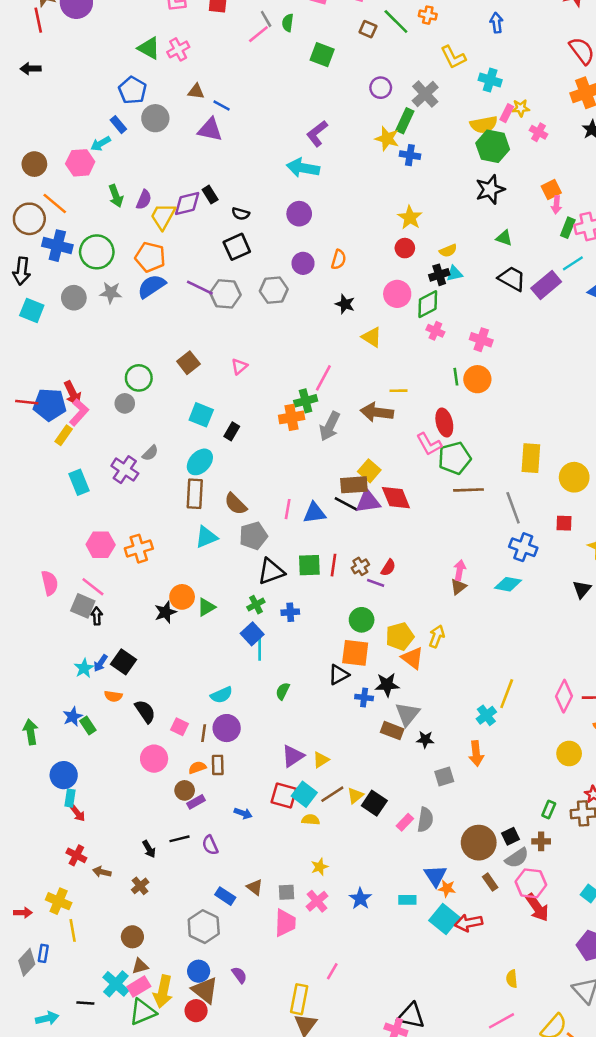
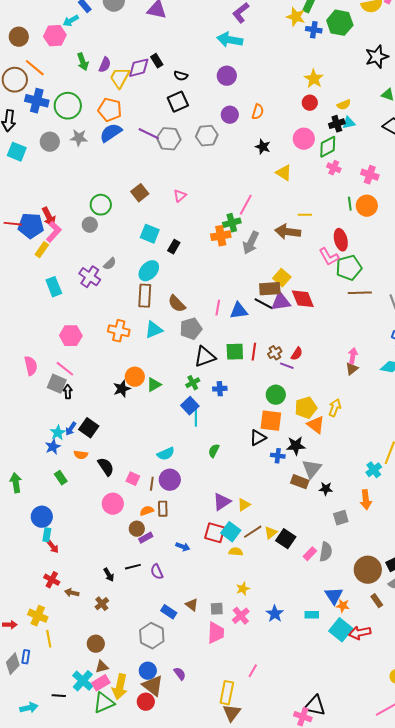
green hexagon: (493, 146) -> (340, 23), moved
orange cross: (139, 549) -> (119, 331), moved, turned 30
blue star: (73, 717) -> (53, 447), moved

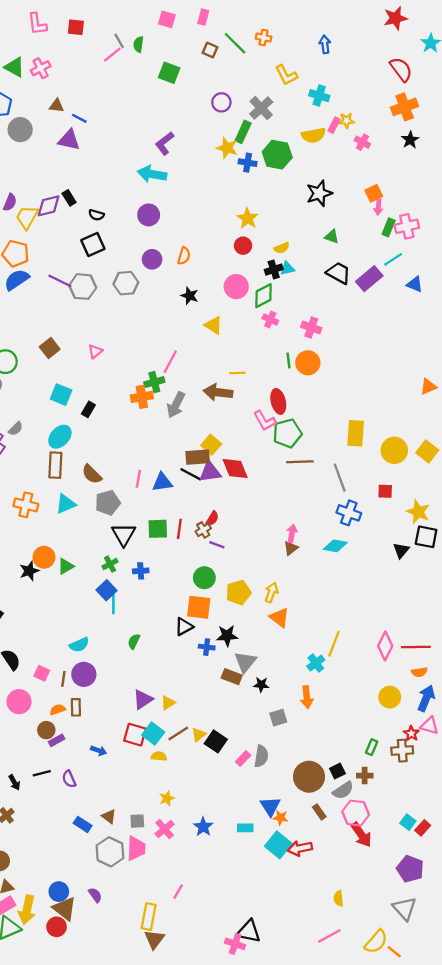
red semicircle: (297, 354) -> (212, 519), moved
black triangle: (205, 357) -> (124, 534), turned -40
orange triangle: (316, 425) -> (279, 617), moved
gray hexagon: (152, 636) -> (110, 852), moved

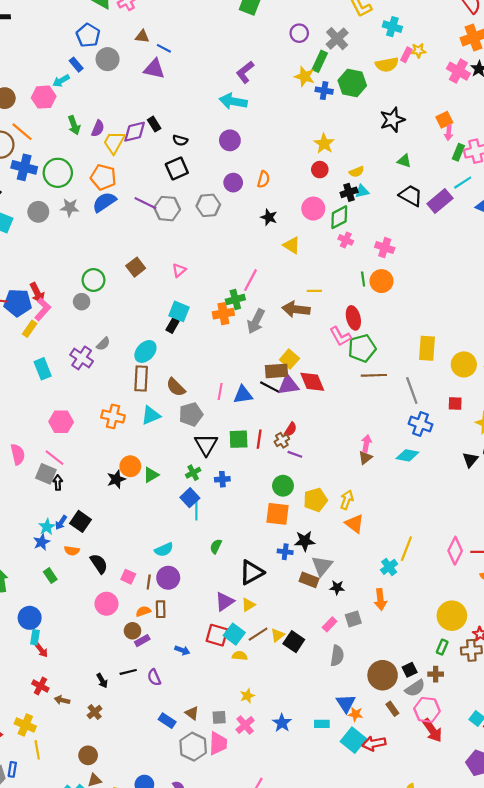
pink cross: (362, 142) -> (458, 71), moved, size x1.5
cyan square: (61, 395) -> (179, 311), moved
black triangle: (184, 627) -> (252, 572), moved, size x1.4
yellow circle: (390, 697) -> (452, 616), moved, size x1.4
pink rectangle: (243, 759) -> (330, 624), moved

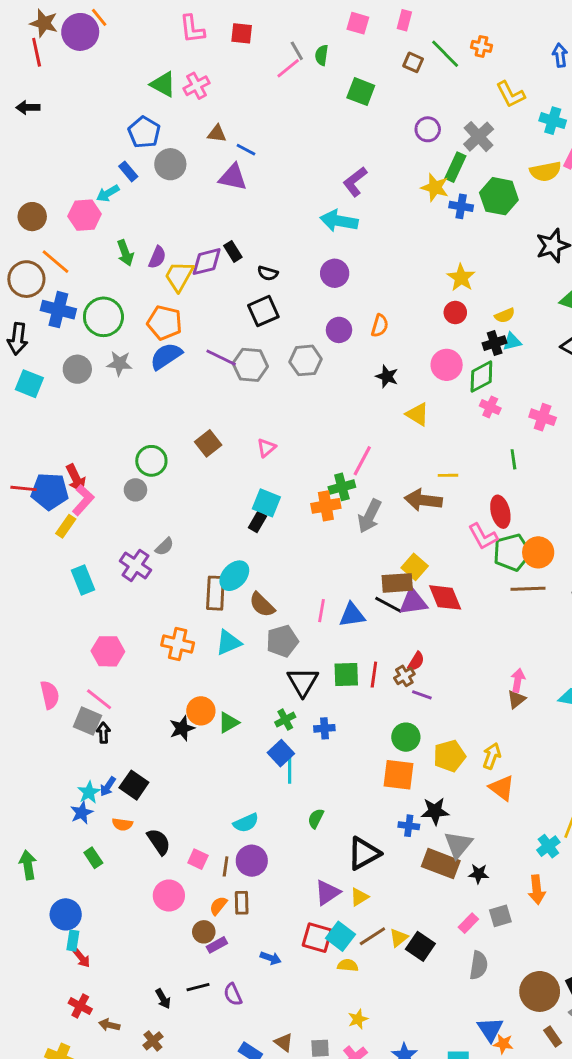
orange circle: (381, 281) -> (538, 552), moved
cyan ellipse: (145, 351) -> (234, 576), moved
brown rectangle: (309, 580) -> (441, 864), size x1.4
orange semicircle: (143, 611) -> (218, 906), turned -32

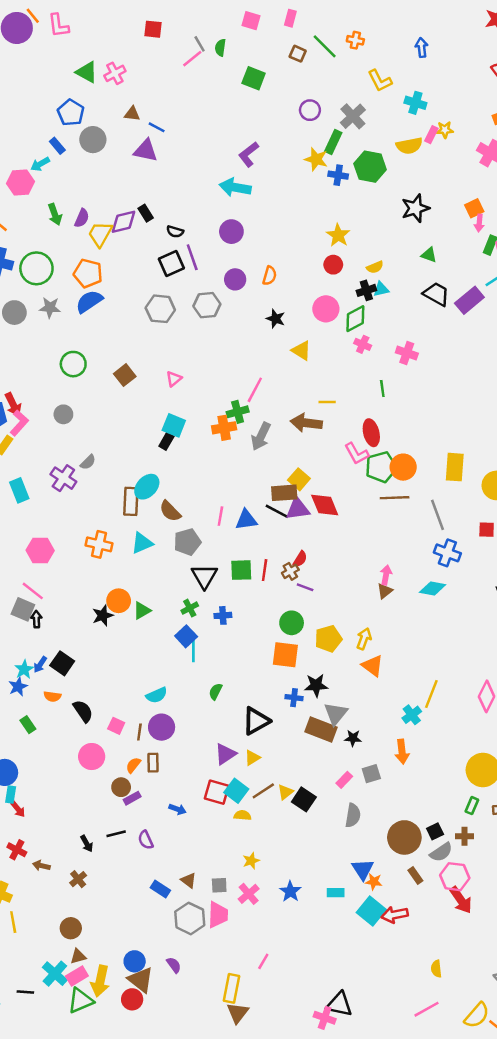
pink L-shape: (192, 29) -> (59, 26), moved
purple line: (221, 358) -> (192, 257), moved, turned 45
green circle: (151, 461) -> (73, 364), moved

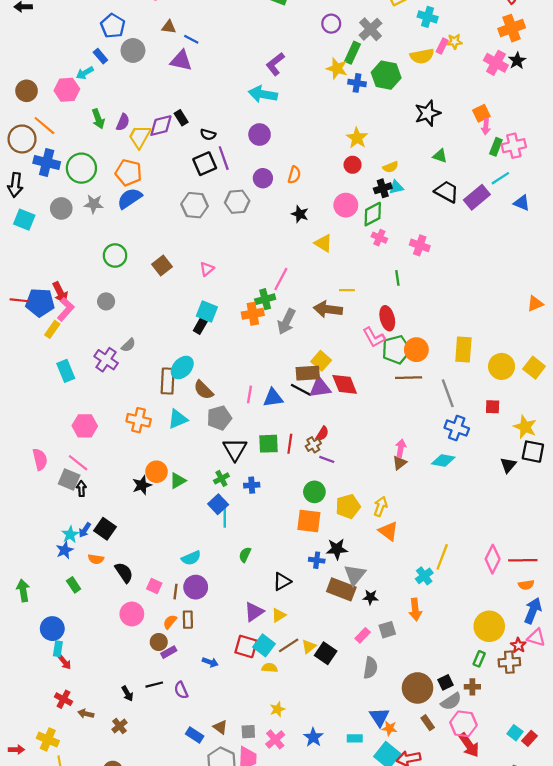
black triangle: (256, 721) -> (282, 582), size x0.7

